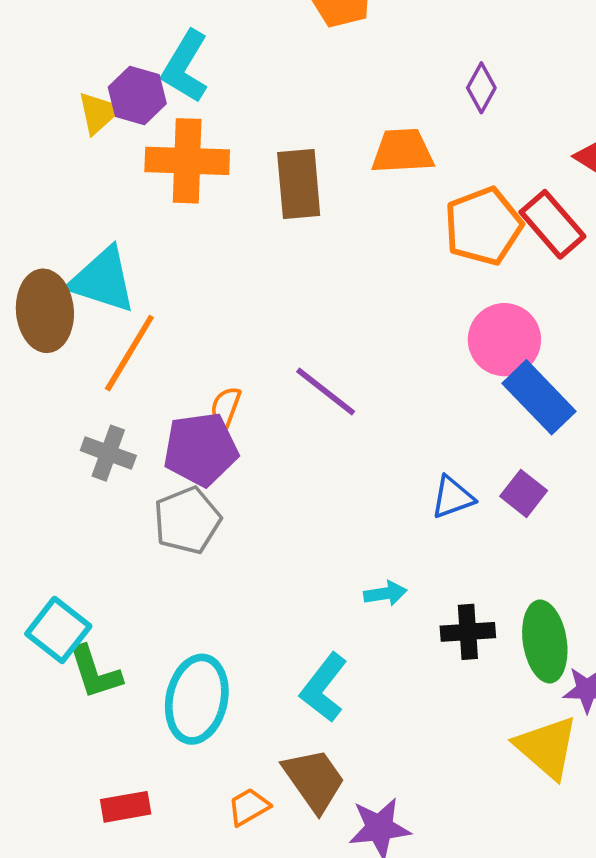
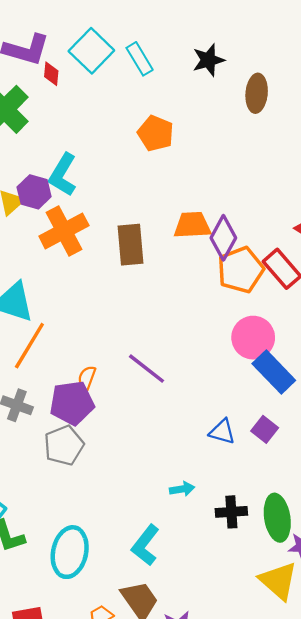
purple diamond: (481, 88) -> (223, 238), moved, size x1.5
orange cross: (187, 161) -> (64, 231), turned -30
blue triangle: (453, 497) -> (222, 432), turned 36

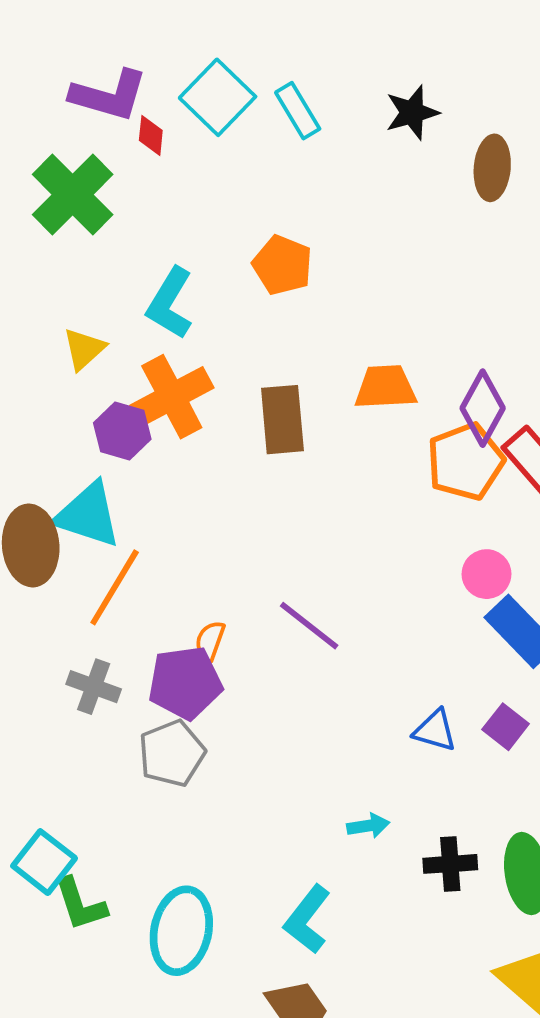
orange pentagon: (156, 133) -> (282, 265), moved
purple hexagon: (34, 192) -> (122, 431), moved
purple diamond: (223, 238) -> (483, 408), moved
pink circle: (253, 338) -> (486, 574), size x0.7

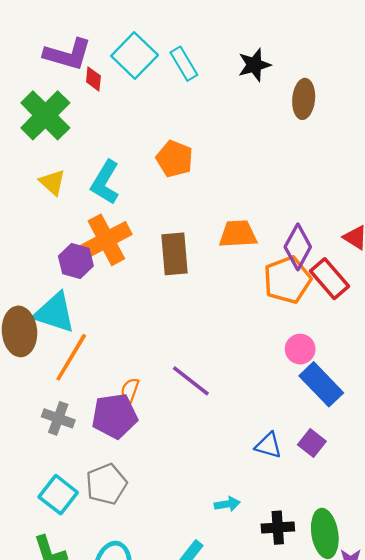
yellow triangle: (84, 349) -> (52, 182), moved, turned -36
gray pentagon: (172, 753) -> (106, 484), moved
cyan square: (44, 862) -> (58, 495), moved

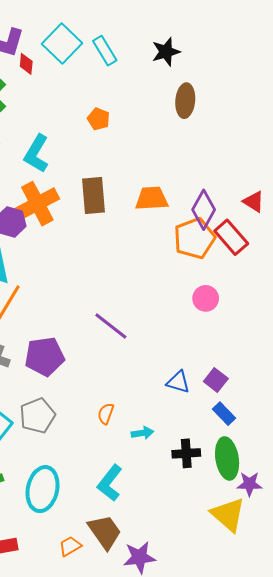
brown ellipse: (304, 99) -> (185, 101), moved
orange pentagon: (174, 159) -> (99, 119), moved, size x0.7
brown rectangle: (174, 254) -> (94, 195), moved
blue rectangle: (321, 384) -> (224, 414), moved, size x0.6
orange semicircle: (130, 390) -> (106, 414), moved

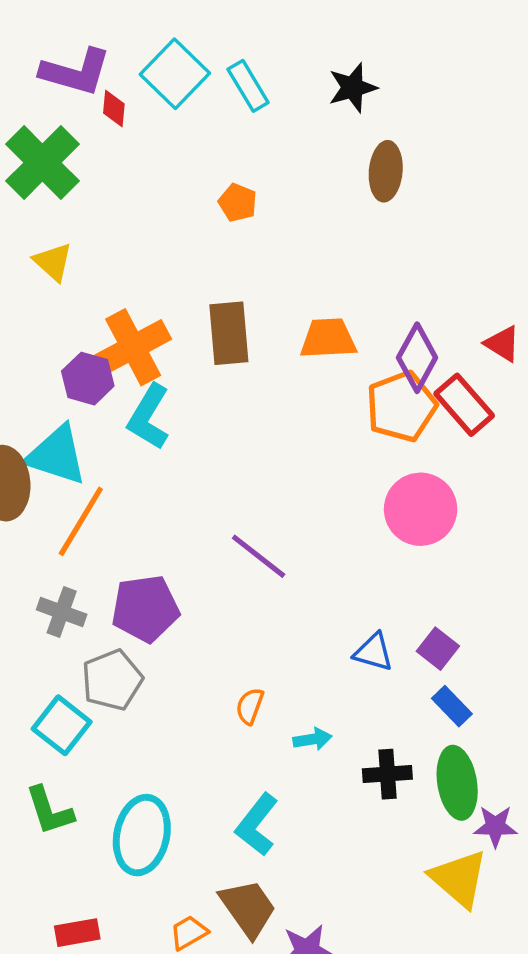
cyan L-shape: (36, 154) -> (149, 417), moved
pink circle: (206, 298) -> (421, 509), size x1.6
gray pentagon: (37, 416) -> (112, 680), moved

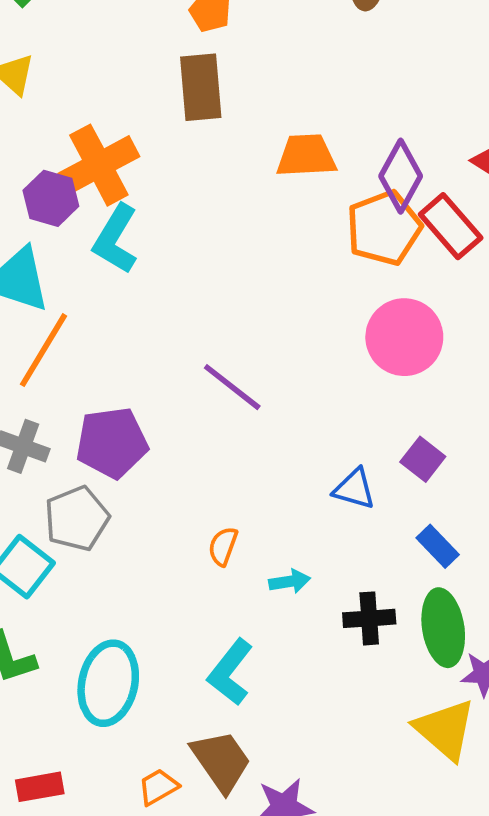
brown rectangle: (229, 333) -> (201, 87), moved
purple square: (438, 649) -> (423, 459), moved

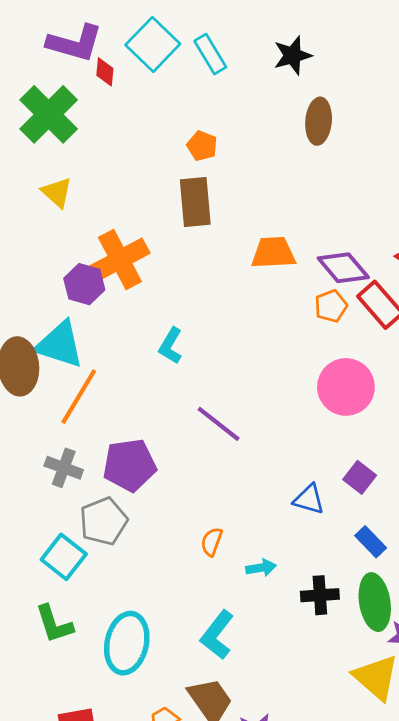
purple diamond: (401, 176) -> (343, 268), turned -69
orange pentagon: (384, 228) -> (331, 306), size x0.6
cyan L-shape: (116, 239) -> (171, 346), moved, size x0.7

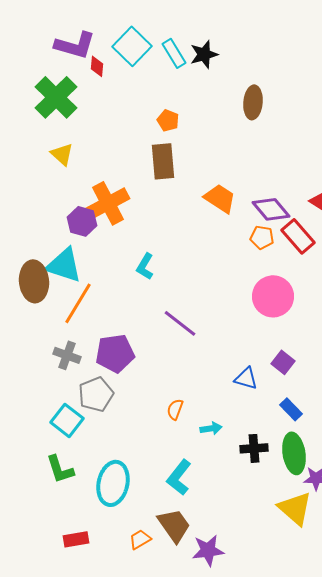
black star: (293, 55) -> (204, 54), moved
orange trapezoid: (273, 253) -> (220, 198), turned 36
orange pentagon: (331, 306) -> (262, 237), turned 30

